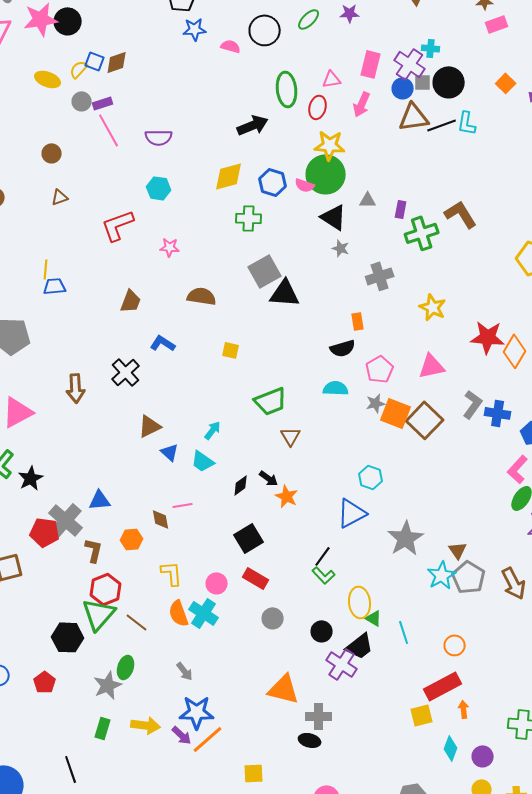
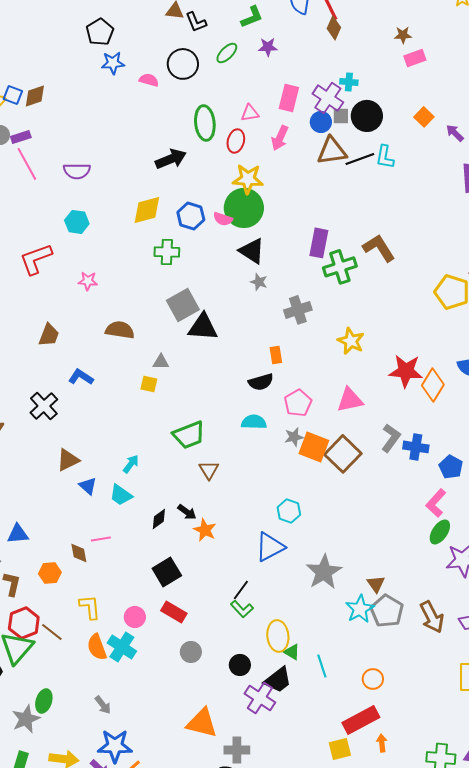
gray triangle: (368, 200) -> (161, 362), moved
purple rectangle: (401, 209) -> (319, 243), size x1.6
brown line: (137, 622) -> (52, 632), moved

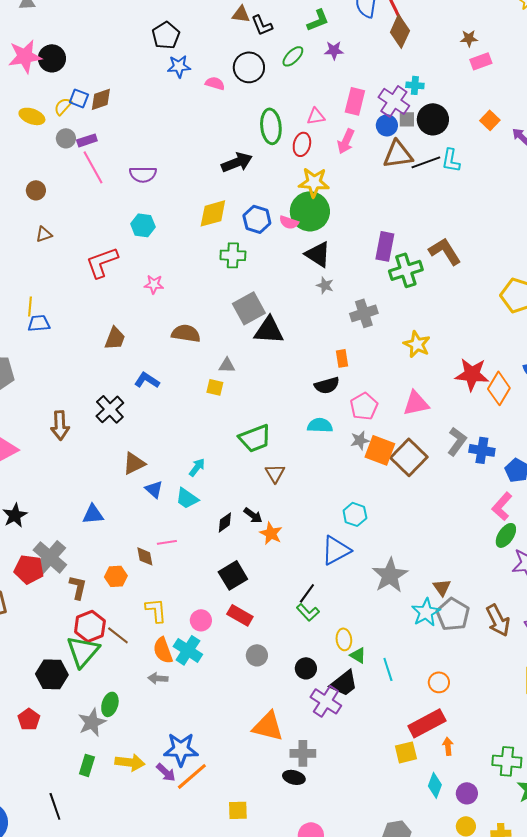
brown diamond: (334, 28) -> (400, 31), size x1.4
blue triangle: (18, 534) -> (93, 514), moved
yellow ellipse: (278, 636) -> (344, 639), size x0.7
gray arrow: (103, 705) -> (158, 678), moved, turned 132

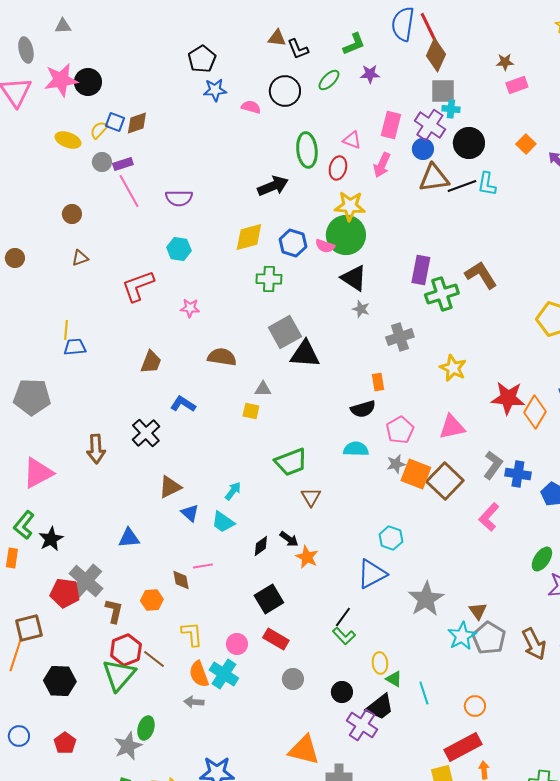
pink triangle: (316, 116) -> (352, 140), turned 30
gray square: (407, 119) -> (443, 91), moved, size x1.5
pink L-shape: (502, 506) -> (489, 517), moved
black hexagon: (52, 674) -> (60, 681), moved

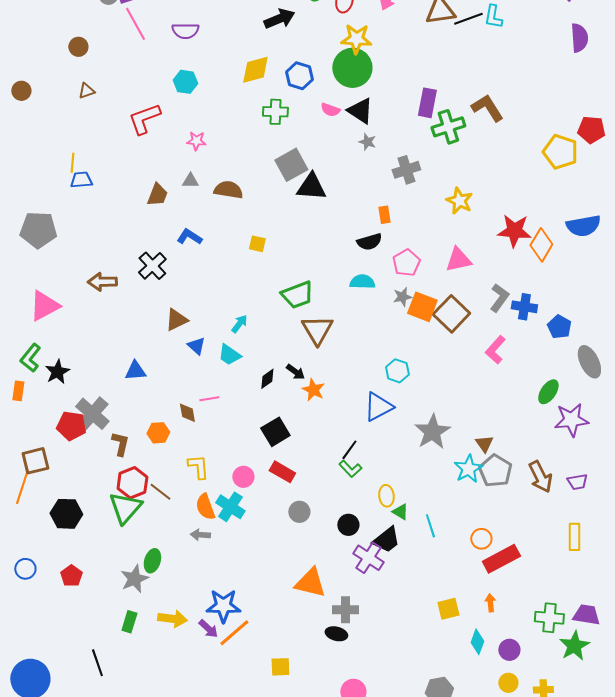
pink semicircle: (325, 246) -> (330, 110), moved
gray triangle: (263, 389) -> (190, 181), moved
brown arrow: (96, 449) -> (102, 282), turned 92
brown triangle: (311, 497) -> (317, 330), size x1.6
red rectangle: (463, 747) -> (501, 559), moved

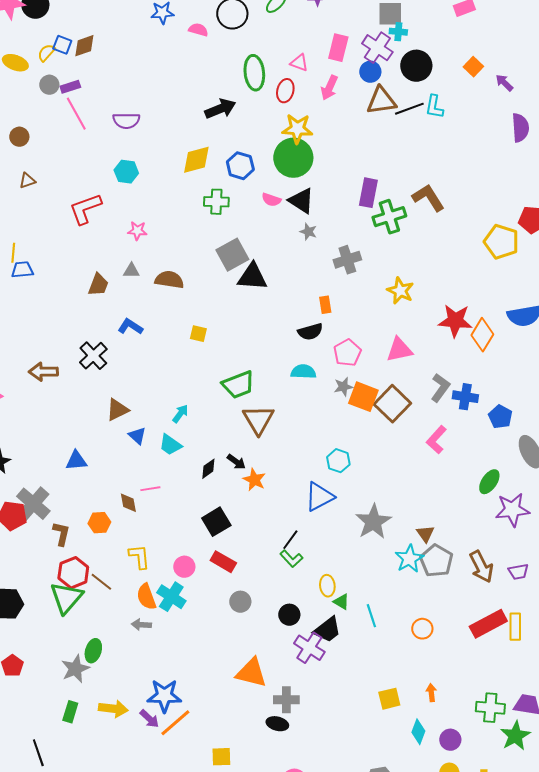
red rectangle: (501, 559) -> (488, 624), moved

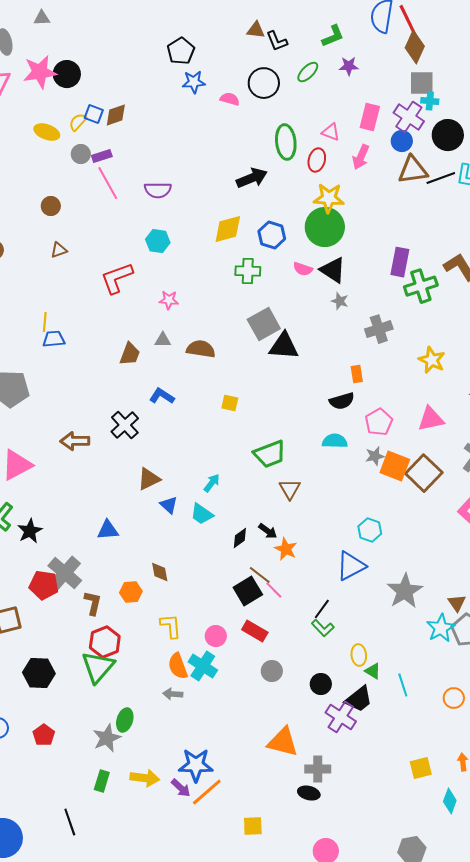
brown triangle: (258, 420) -> (290, 489), size x0.7
pink line: (150, 489) -> (274, 590), moved, turned 54
brown line: (101, 582) -> (260, 575), moved

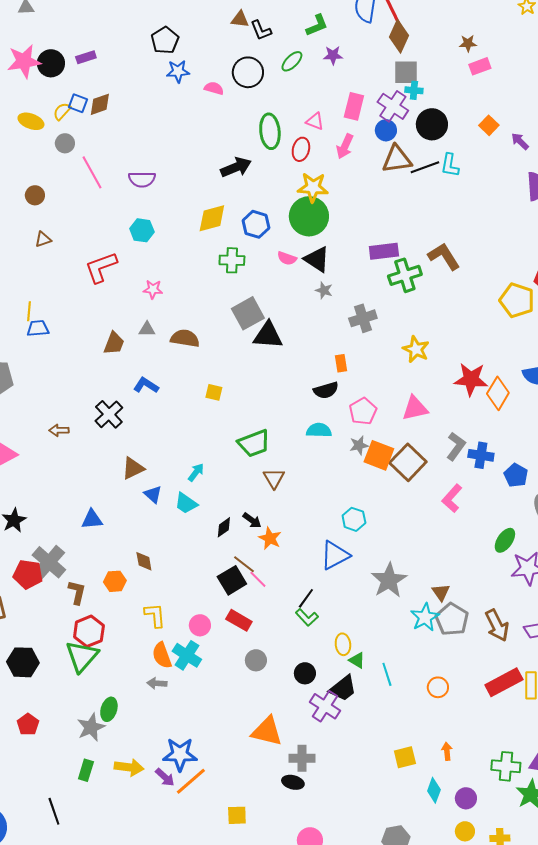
purple rectangle: (102, 156) -> (86, 57), moved
purple rectangle: (400, 262) -> (384, 251), turned 72
brown arrow: (75, 441) -> (59, 430), size x0.7

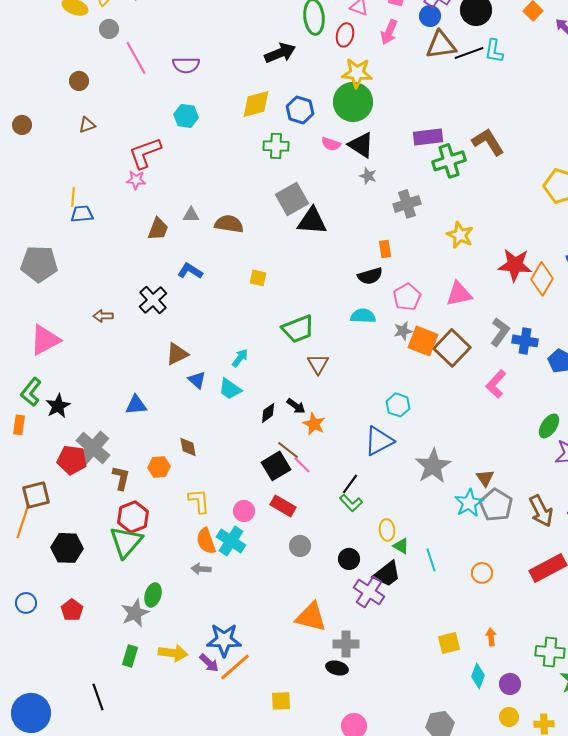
pink star: (153, 289) -> (136, 180), moved

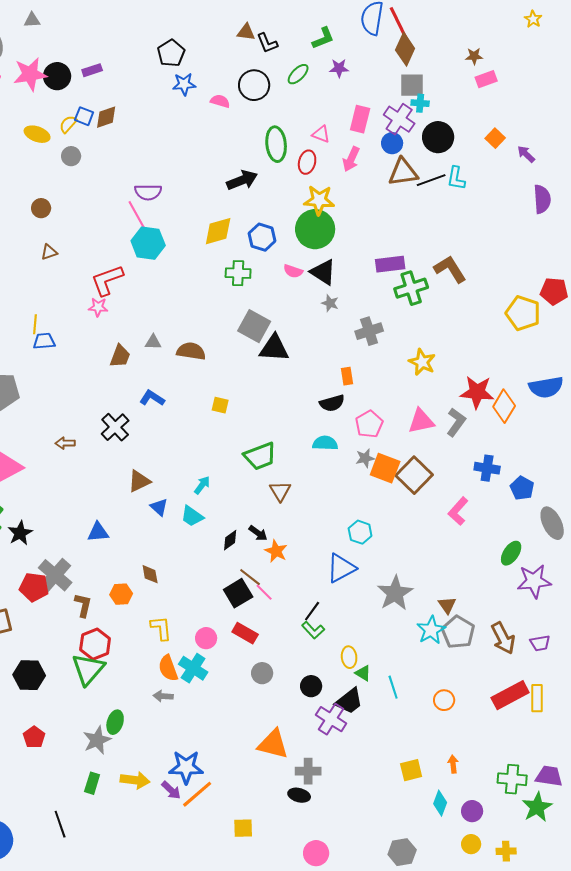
pink line: (136, 58) -> (138, 217), moved
cyan hexagon: (186, 116) -> (148, 243), size x1.4
gray square: (292, 199) -> (254, 326), turned -32
gray L-shape: (500, 332) -> (456, 422), moved

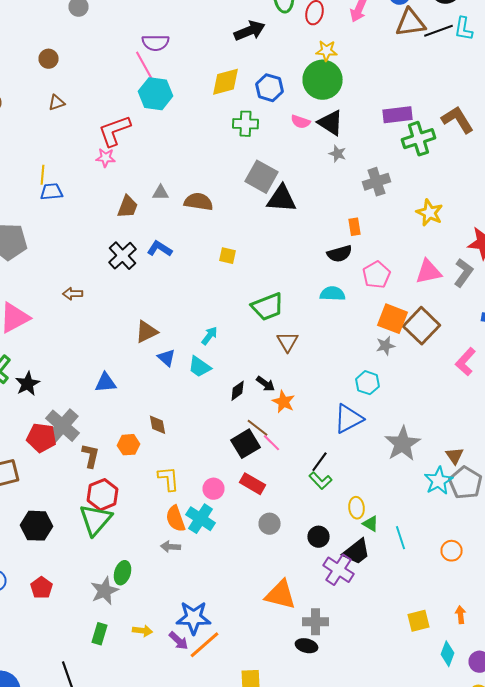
yellow star: (319, 200) -> (326, 51), size x0.7
black cross: (115, 427) -> (122, 256), moved
gray star: (365, 458) -> (386, 346), moved
yellow arrow: (135, 780) -> (142, 631), size x0.7

